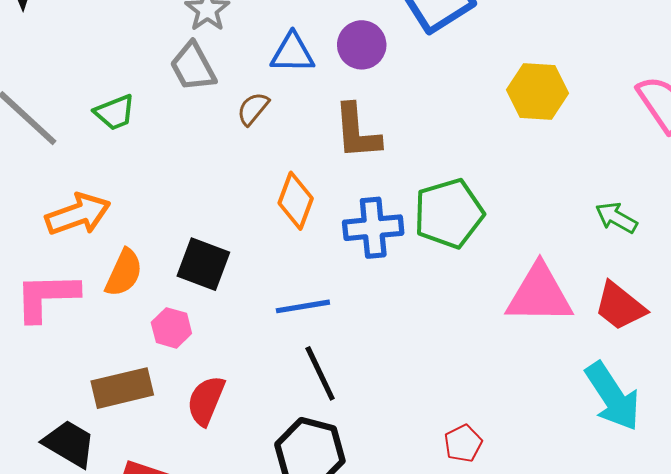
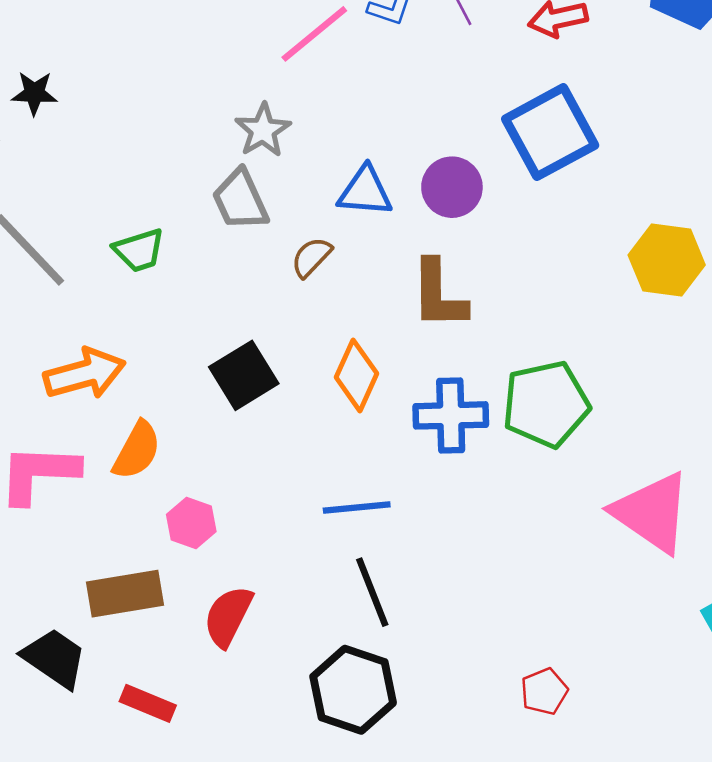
black square: (203, 264) -> (244, 375), moved, turned 34
pink triangle: (539, 294) -> (652, 512), turned 30

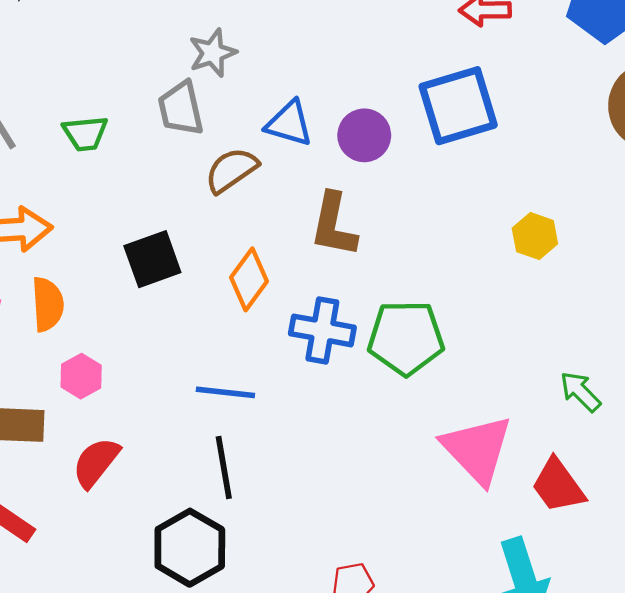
brown semicircle: (311, 257) -> (231, 170), size x1.4
yellow hexagon: (667, 260) -> (535, 236), size x0.7
orange semicircle: (137, 450) -> (48, 304), turned -44

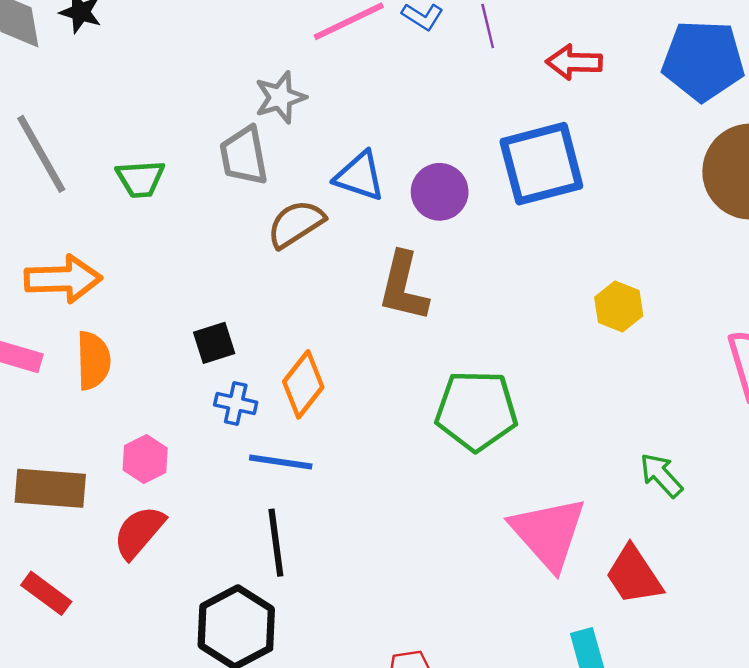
black square: (152, 259) -> (214, 343), moved, size x0.7
orange diamond: (249, 279) -> (303, 384), moved
blue cross: (322, 330) -> (236, 404), moved, size x0.6
pink hexagon: (81, 376) -> (145, 459), moved

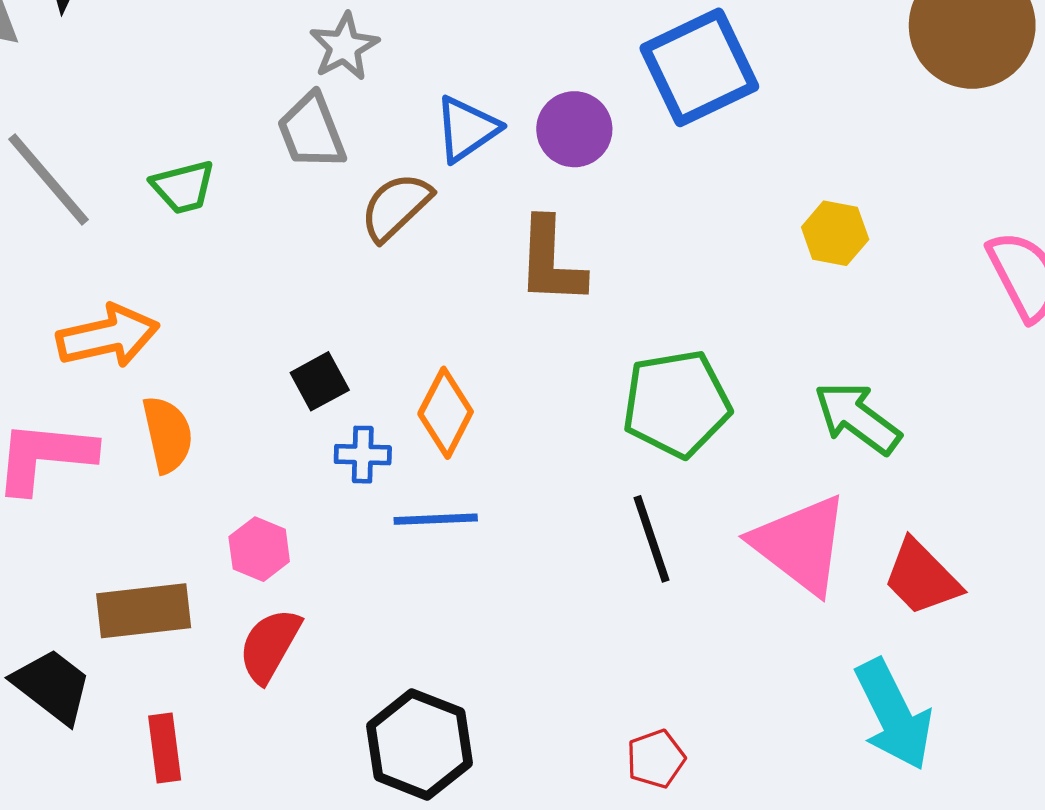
blue triangle: (360, 176) -> (467, 129), turned -42
green arrow: (661, 475) -> (857, 418), moved, size x1.4
black line: (276, 543) -> (652, 539), moved
red rectangle: (46, 593) -> (165, 748), turned 57

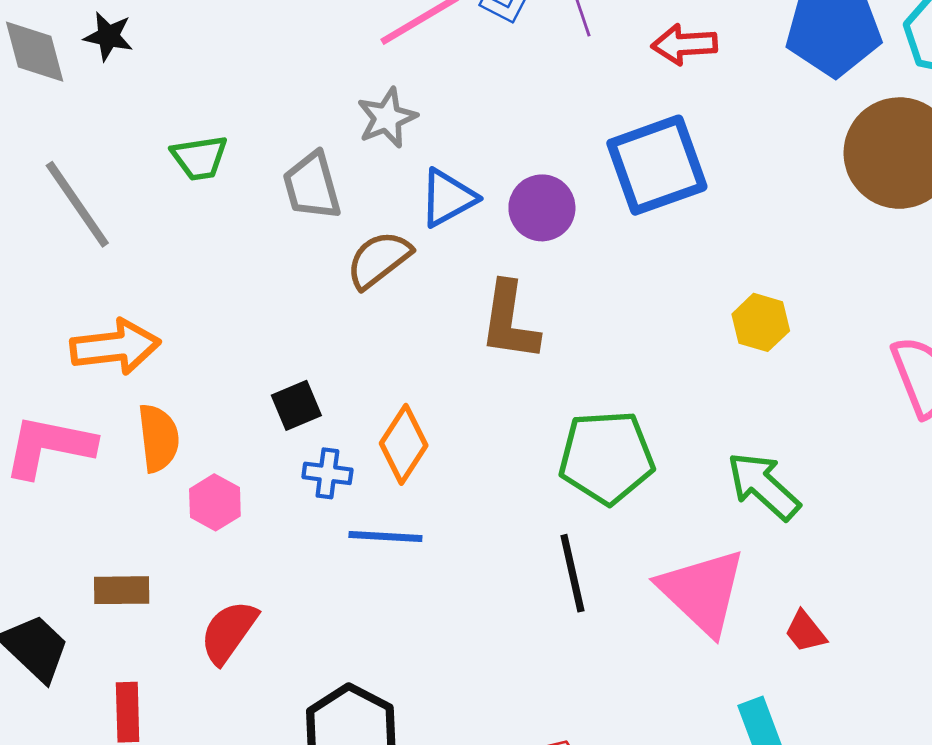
gray star: (344, 47) -> (387, 118), moved
green trapezoid: (183, 187) -> (200, 158), moved
pink hexagon: (259, 549) -> (215, 502), moved
red trapezoid: (922, 578) -> (805, 632), size x0.6
brown rectangle: (144, 611) -> (122, 590), size x0.7

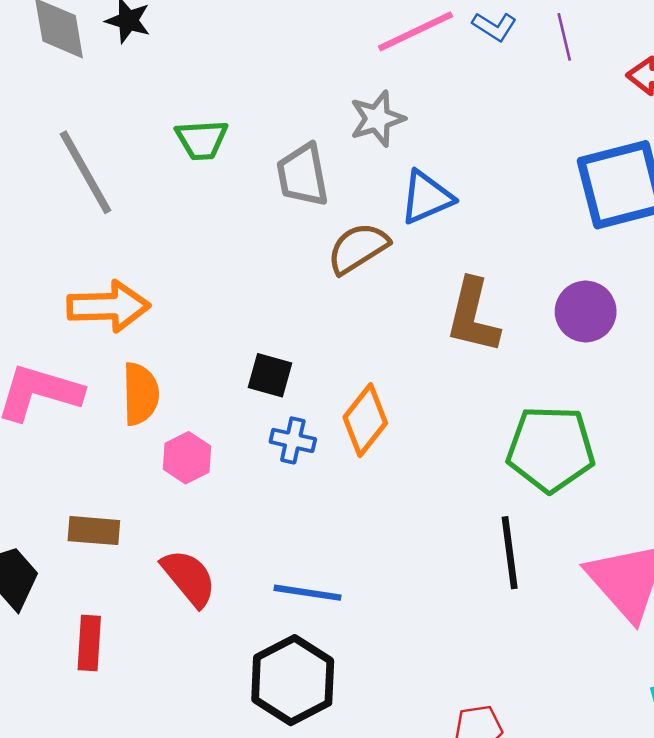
purple circle: (542, 208) -> (586, 311), moved
black square: (296, 405) -> (270, 375), turned 33
blue line: (385, 536) -> (307, 593), moved
red semicircle: (229, 632) -> (189, 578), turned 100

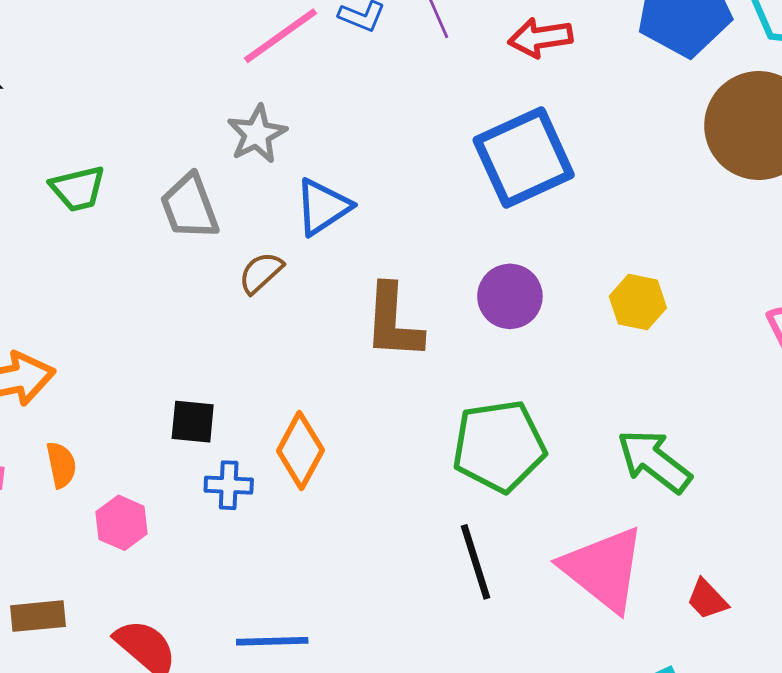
brown semicircle: (358, 248) -> (261, 273), size x0.7
orange semicircle: (141, 394) -> (61, 465), size x0.7

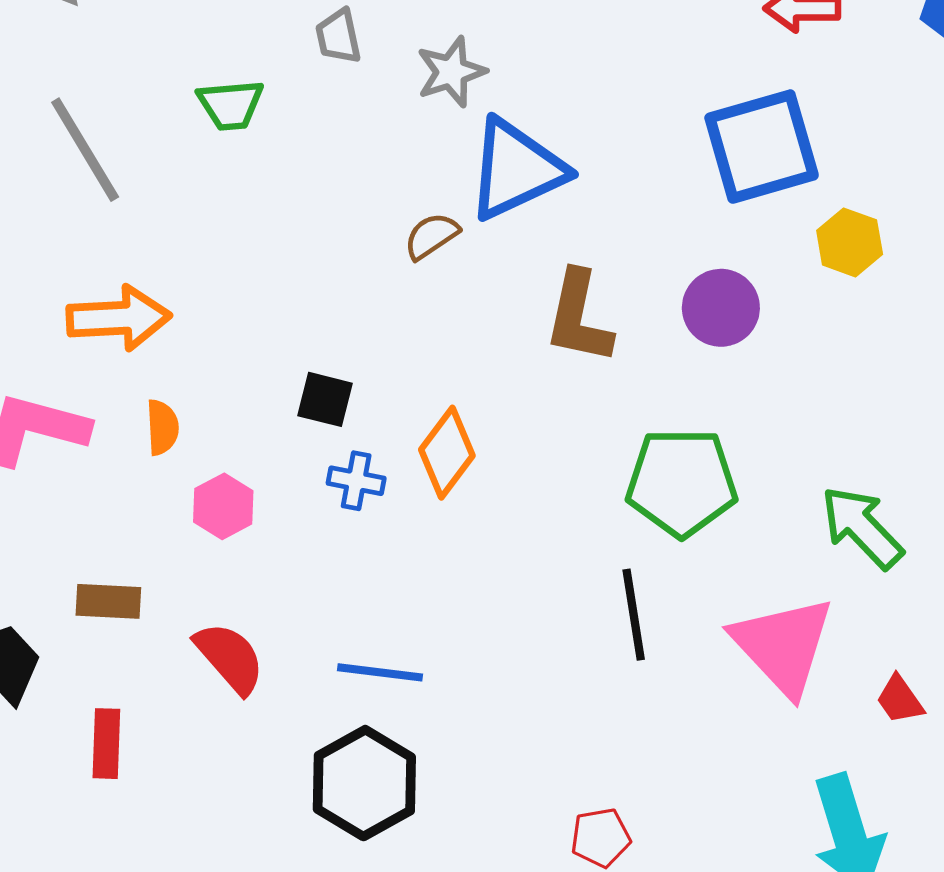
gray trapezoid: (190, 207) -> (338, 36), moved, size x0.7
blue triangle: (323, 207) -> (516, 169), size x1.5
yellow hexagon: (638, 302) -> (850, 242), moved

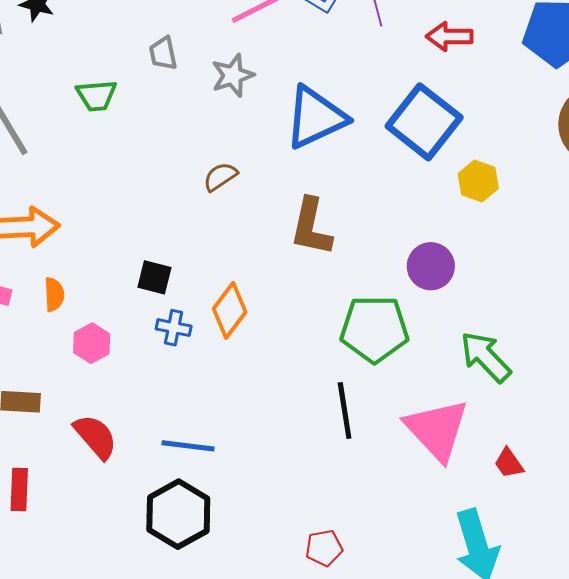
blue square: (762, 147) -> (424, 122), turned -36
blue triangle: (516, 169) -> (316, 117), moved
purple circle: (721, 308) -> (431, 266), moved

